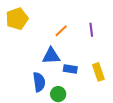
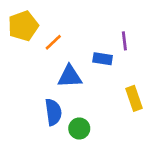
orange line: (61, 31) -> (53, 42), moved
blue rectangle: (70, 69) -> (103, 59), moved

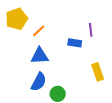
blue triangle: (70, 76) -> (40, 56), moved
blue semicircle: (53, 112) -> (39, 82), turned 36

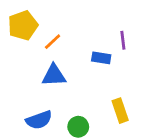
yellow rectangle: (98, 72) -> (120, 111), moved
blue semicircle: (39, 82) -> (39, 120), moved, turned 42

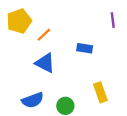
purple line: (123, 40) -> (113, 20), moved
blue triangle: (54, 75) -> (45, 63), turned 30

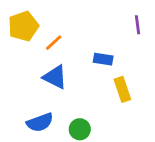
yellow rectangle: (100, 92) -> (122, 89), moved

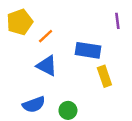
blue rectangle: (103, 59) -> (88, 50), size x1.5

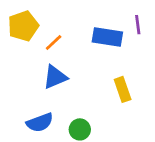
blue rectangle: (88, 50) -> (107, 37), moved
blue triangle: (47, 66) -> (55, 77), turned -50

